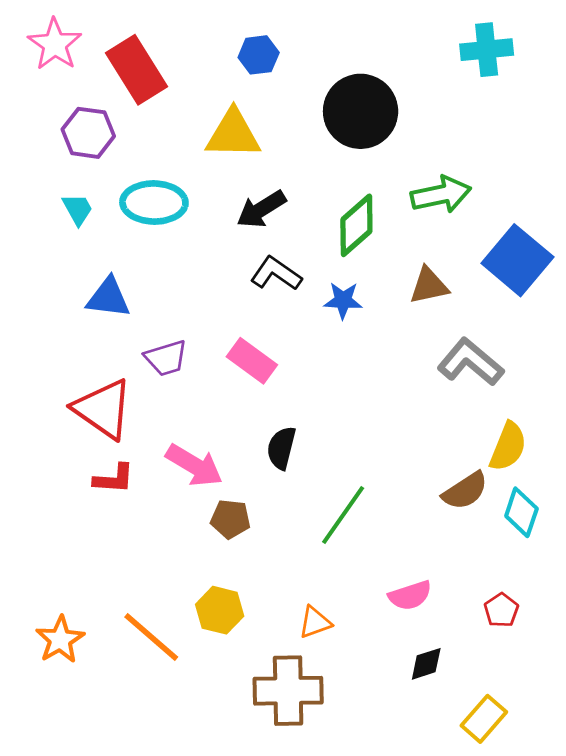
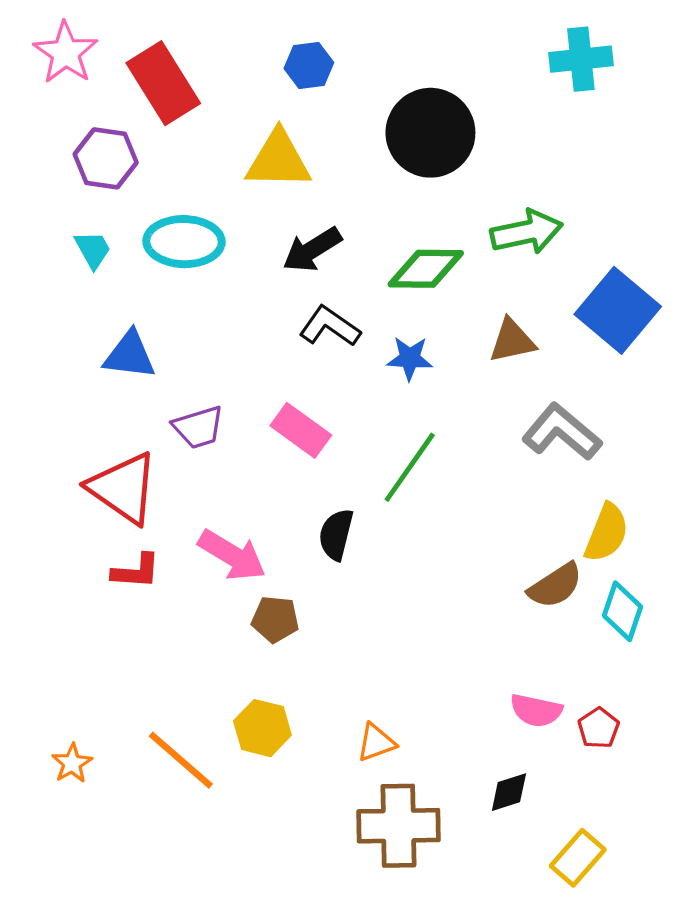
green diamond: (356, 225) -> (426, 269), turned 42
green line: (343, 515) -> (410, 467), moved
pink semicircle: (410, 595) -> (536, 710), moved, turned 30
orange star: (60, 640) -> (72, 763), size x0.7
brown cross: (288, 691) -> (398, 826), moved

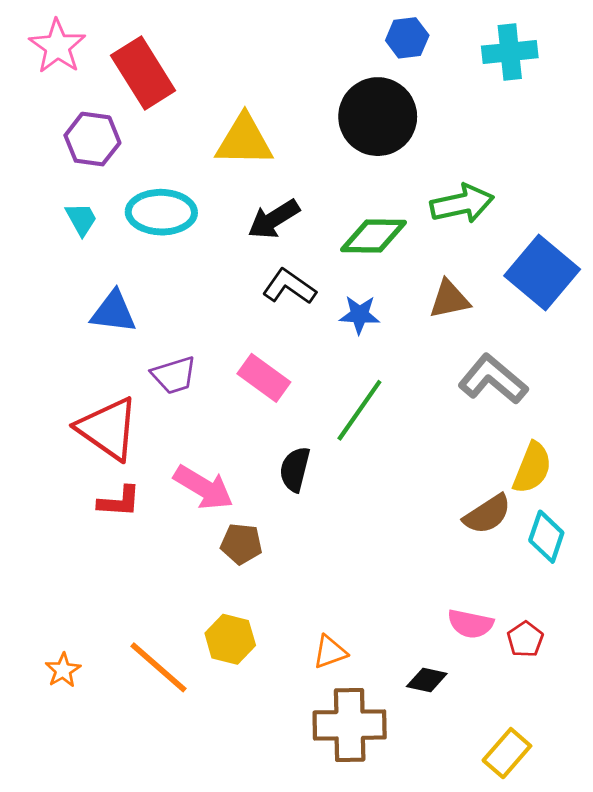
blue hexagon: (309, 66) -> (407, 38), moved
black diamond: (509, 792) -> (427, 680), moved, turned 30

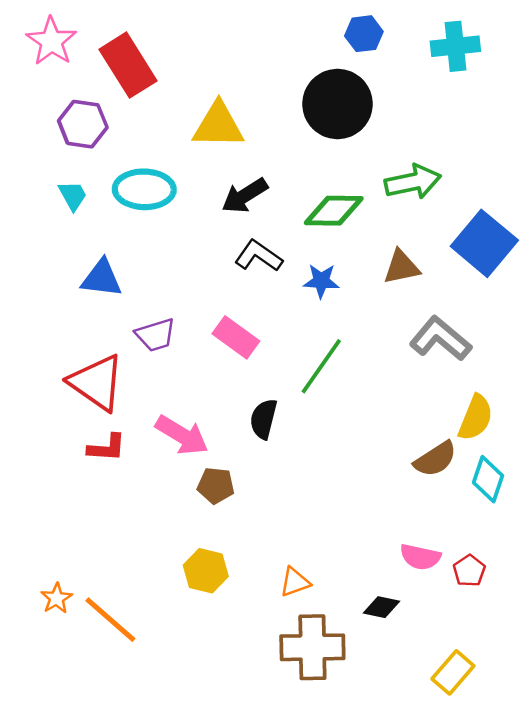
orange line: (159, 667) -> (110, 620), moved

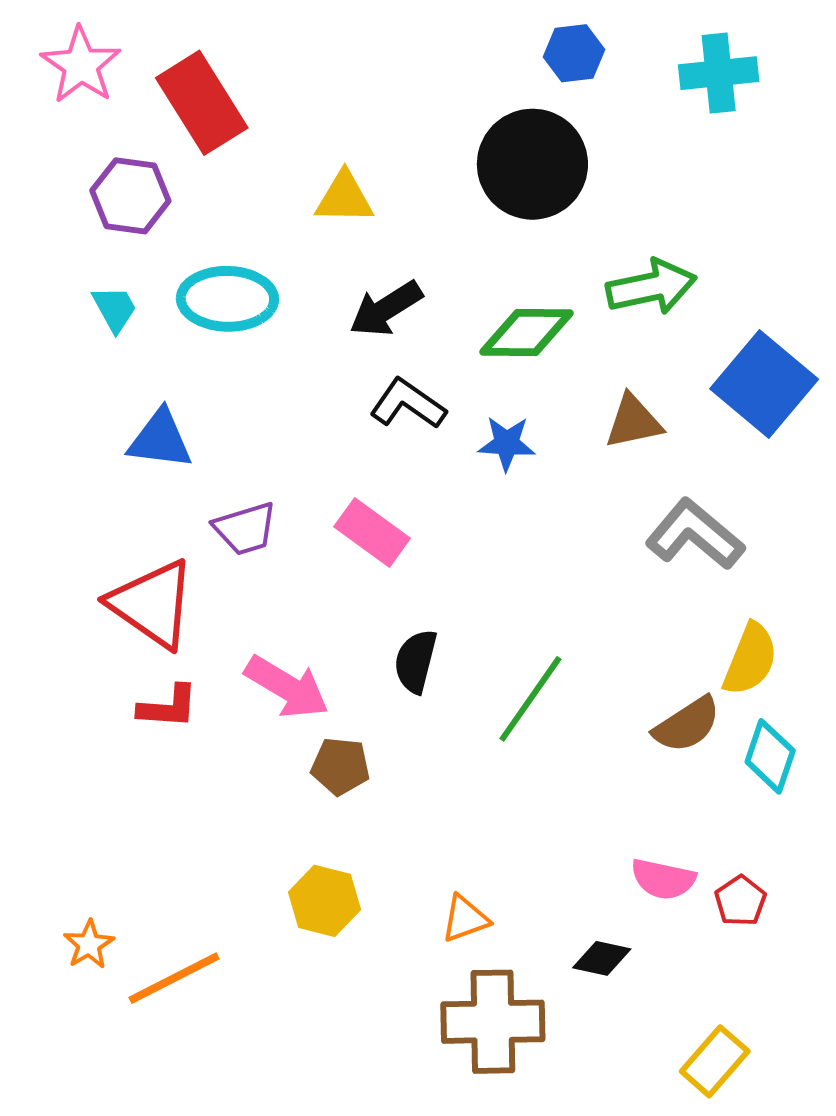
yellow triangle: (218, 125) -> (344, 198), size x0.7
green line: (321, 366) -> (530, 699), moved
orange line: (110, 620) -> (174, 978), turned -68

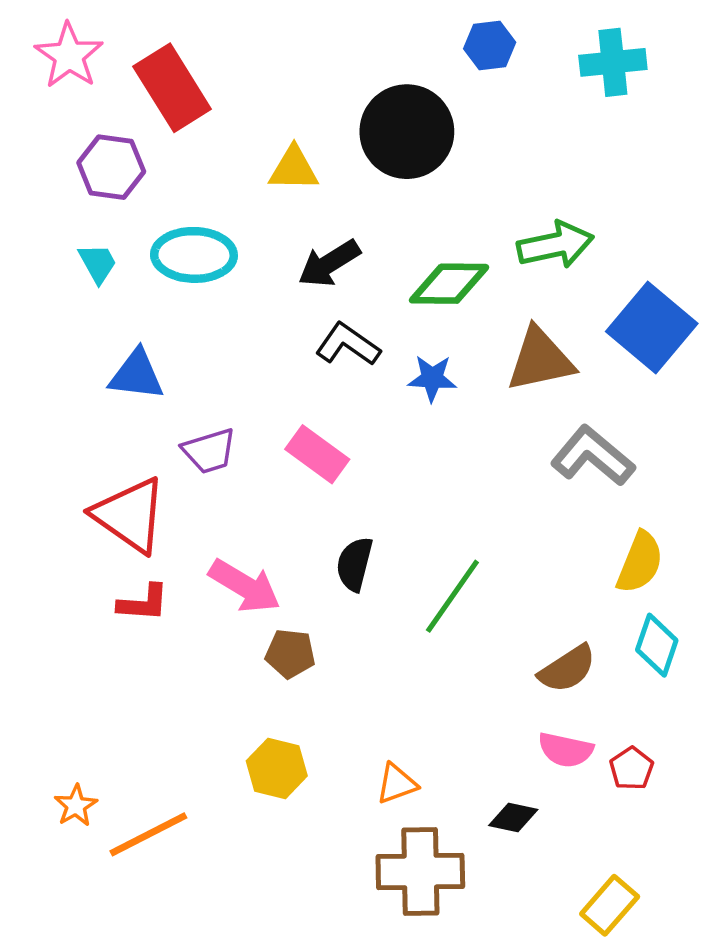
black circle: (532, 164) -> (407, 132), moved
brown triangle: (633, 422) -> (540, 360), size x1.4
brown semicircle: (687, 725) -> (567, 669), moved

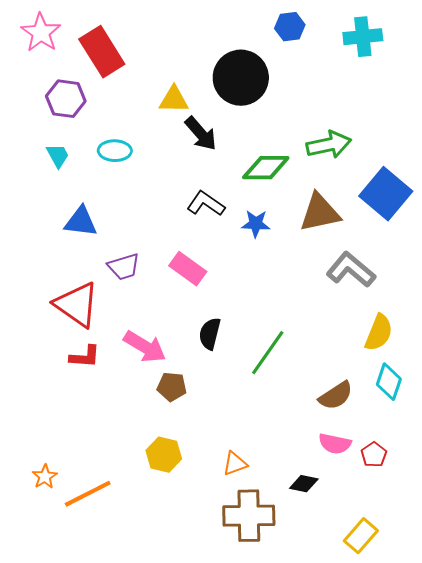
cyan ellipse: (194, 255) -> (115, 151), size x0.7
black arrow: (329, 263) -> (201, 134), moved, turned -99

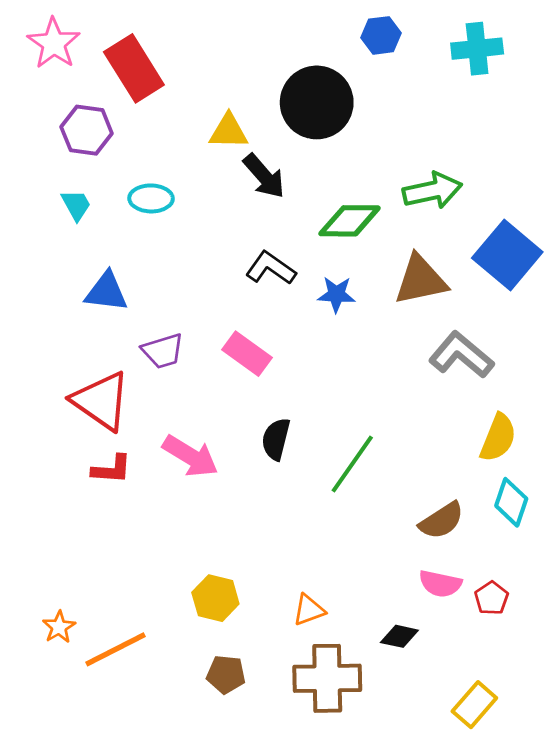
brown pentagon: (172, 387) -> (226, 674), moved

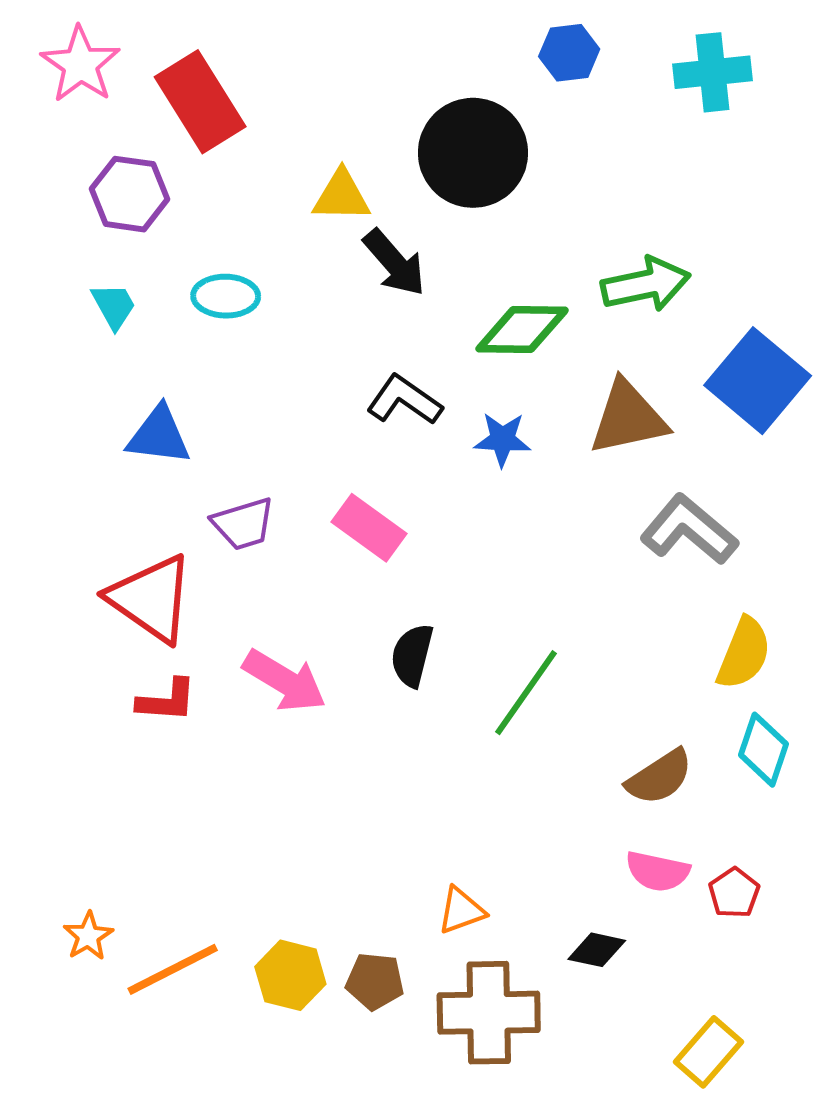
yellow hexagon: (215, 598) -> (290, 975), moved
brown pentagon: (226, 674) -> (375, 981), moved

